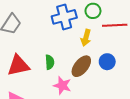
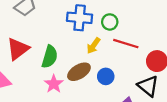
green semicircle: (50, 62) -> (50, 57), size x1.5
red triangle: (18, 65) -> (18, 49), turned -45

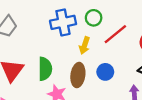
red line: (126, 44) -> (115, 34), turned -40
brown ellipse: (79, 72) -> (78, 75), turned -35

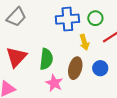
yellow arrow: (85, 45) -> (84, 42), turned -42

